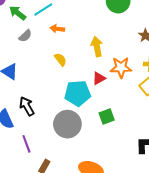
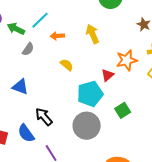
yellow arrow: (97, 47) -> (93, 34), moved

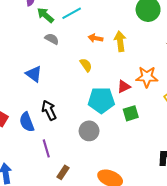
orange arrow: (57, 36) -> (96, 38), moved
gray semicircle: (28, 49) -> (52, 39), turned -112
green square: (123, 110) -> (131, 113), moved
gray circle: (87, 126) -> (89, 131), size x0.7

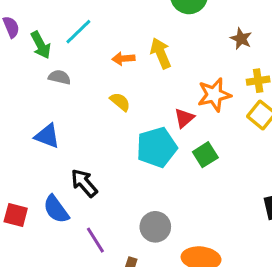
green arrow: (45, 15) -> (41, 45), turned -144
gray circle: (89, 131) -> (155, 227), moved

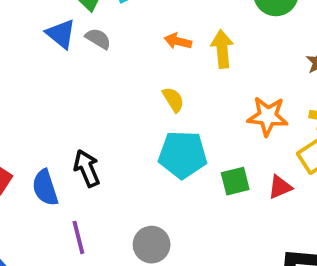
yellow semicircle: (120, 102) -> (173, 100), moved
red triangle: (184, 118) -> (280, 187), moved
blue triangle: (47, 136) -> (61, 34), moved

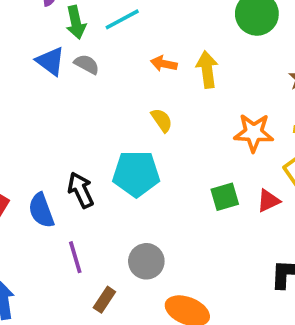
cyan pentagon: (183, 155) -> (136, 174), moved

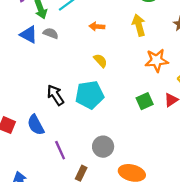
yellow arrow: (207, 69) -> (139, 25), moved
black arrow: (81, 190) -> (55, 95), moved

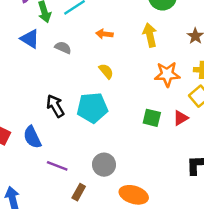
gray semicircle: (51, 33) -> (63, 48), moved
green square: (145, 101) -> (152, 118), turned 35
purple line: (60, 150) -> (57, 166), turned -48

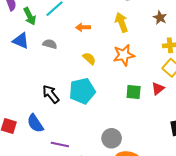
orange star: (167, 74) -> (124, 55), moved
gray circle: (104, 165) -> (112, 138), moved

